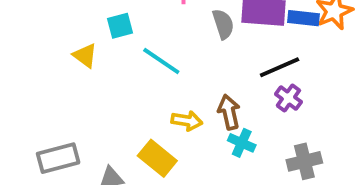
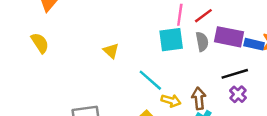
cyan square: (120, 26) -> (171, 40), moved, size x1.5
cyan line: (161, 61) -> (150, 80), moved

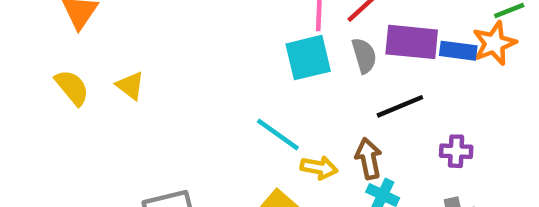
yellow triangle: (111, 51) -> (130, 86), moved
black line: (235, 74) -> (400, 106), moved
purple cross: (238, 94) -> (456, 151), moved, turned -35

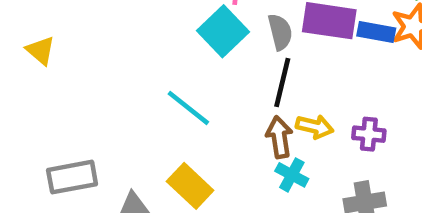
cyan square: (308, 58) -> (223, 31), turned -33
black line: (400, 106) -> (282, 83), moved, turned -57
yellow arrow: (319, 168) -> (315, 127), moved

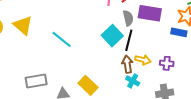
cyan square: (223, 31) -> (112, 36), moved
blue rectangle: (376, 32) -> (179, 32), moved
yellow triangle: (40, 51) -> (23, 25), size x1.5
cyan line: (188, 108) -> (62, 39), moved

